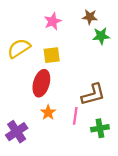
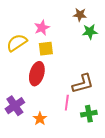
pink star: (53, 21) -> (42, 28), moved
orange star: (48, 112) -> (40, 119), moved
purple cross: (17, 132) -> (15, 106), moved

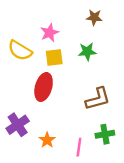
green star: (90, 32) -> (87, 52), moved
yellow semicircle: (17, 43) -> (20, 50), turned -115
pink line: (67, 103) -> (79, 147), moved

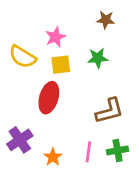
pink line: (79, 147) -> (88, 152), moved

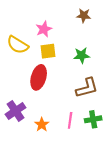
green star: (98, 58) -> (82, 55), moved

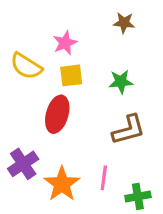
green cross: (93, 119) -> (138, 196), moved
orange star: (42, 125) -> (62, 184), size x1.6

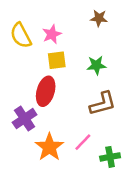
yellow semicircle: (26, 66) -> (21, 35), moved, turned 30
purple cross: (23, 164) -> (25, 119), moved
pink line: (104, 178) -> (83, 142), turned 36

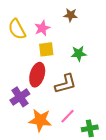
brown star: (99, 18) -> (71, 15), moved
brown L-shape: (103, 104) -> (66, 84), moved
orange star: (49, 147) -> (40, 120), turned -30

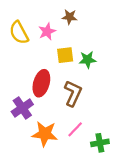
brown star: (71, 15) -> (70, 17), moved
yellow square: (46, 49) -> (65, 55), moved
brown L-shape: (66, 84) -> (73, 93), turned -50

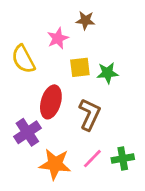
yellow semicircle: (19, 33) -> (23, 59), moved
green cross: (100, 143) -> (123, 159), moved

